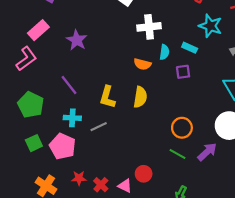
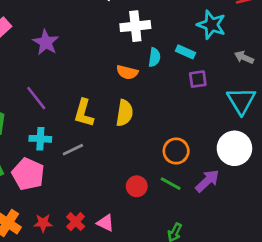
purple square: (183, 72) -> (198, 79), moved
red circle: (144, 174) -> (137, 186), moved
red star: (79, 178) -> (43, 223), moved

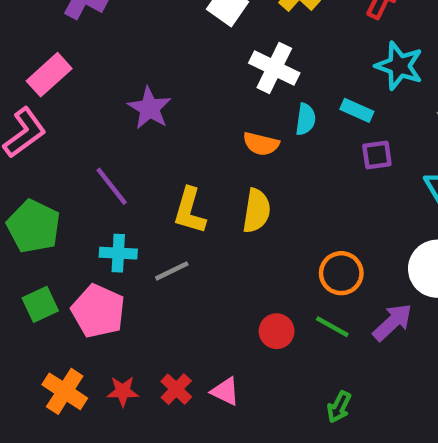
white cross: (135, 26) -> (274, 68), turned 32
purple star: (46, 42) -> (149, 108), moved

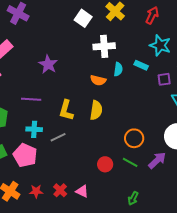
white cross: (274, 68) -> (104, 46), turned -30
purple square: (377, 155) -> (164, 79), moved
purple line: (112, 186) -> (31, 99), turned -48

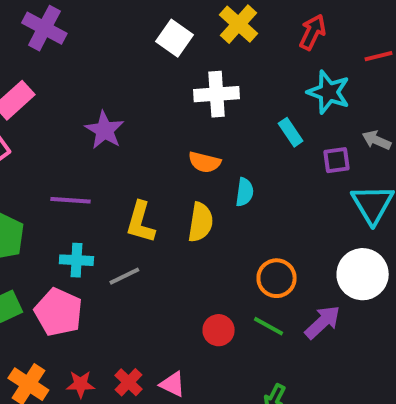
cyan rectangle: (141, 65) -> (291, 132), turned 32
cyan semicircle: (118, 69) -> (245, 192), moved

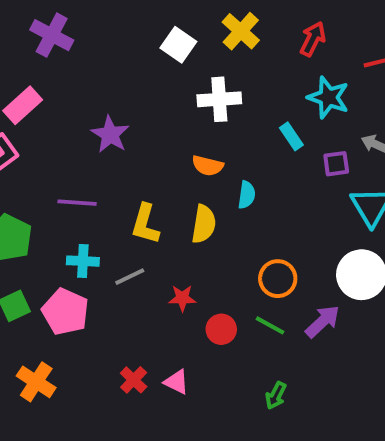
red star: (80, 384) -> (182, 298), moved

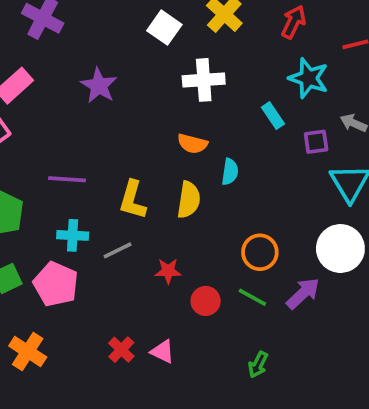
purple star: (110, 134) -> (99, 86), moved

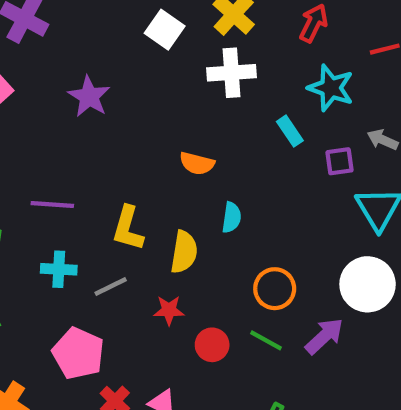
white cross: (204, 80) -> (232, 73), moved
cyan semicircle: (230, 172) -> (232, 217), moved
yellow semicircle: (189, 200) -> (184, 252), moved
pink pentagon: (56, 284) -> (78, 353), moved

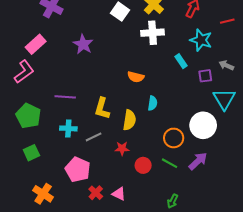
white circle: (368, 284) -> (203, 125), moved

